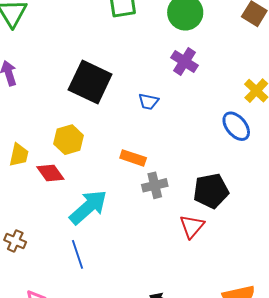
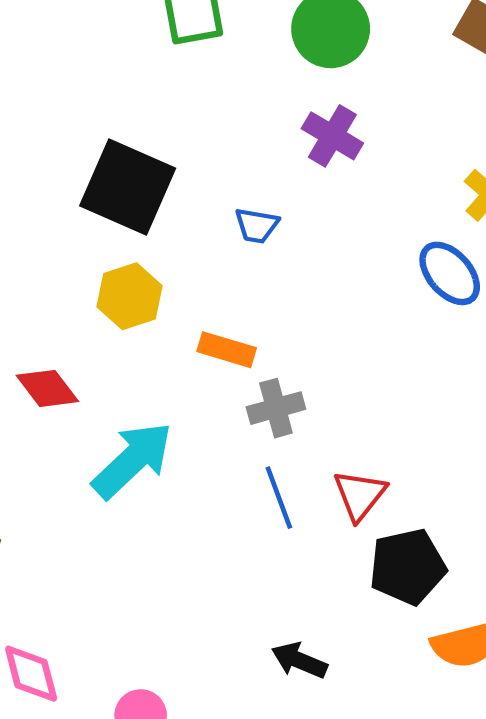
yellow hexagon: (69, 140) -> (130, 296), moved
black pentagon: (211, 191) -> (408, 567), moved
blue line: (78, 254) -> (279, 498), moved

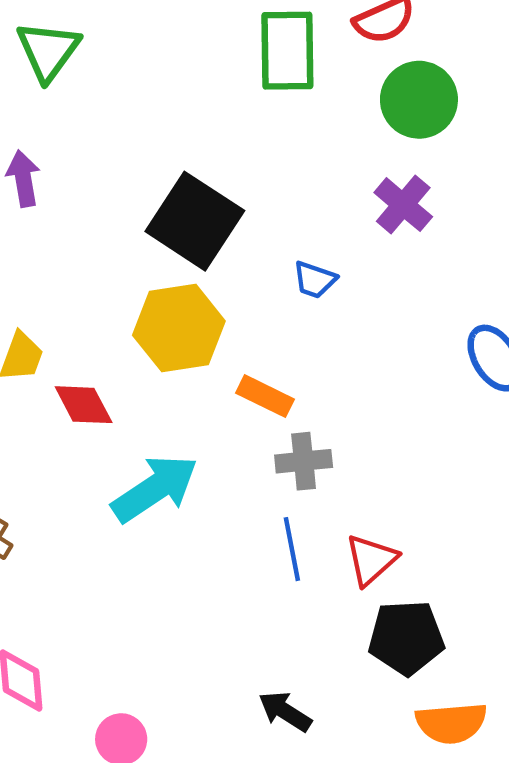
yellow hexagon: (130, 296) -> (179, 328), size x1.4

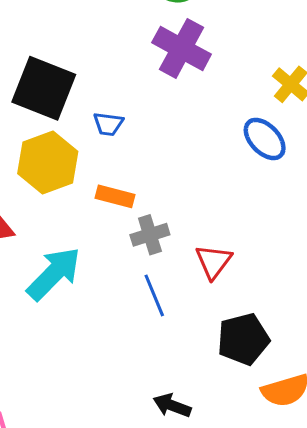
purple cross: (403, 205) -> (182, 48), size x1.4
blue trapezoid: (315, 280) -> (108, 124), moved
red triangle: (371, 560) -> (214, 262), moved

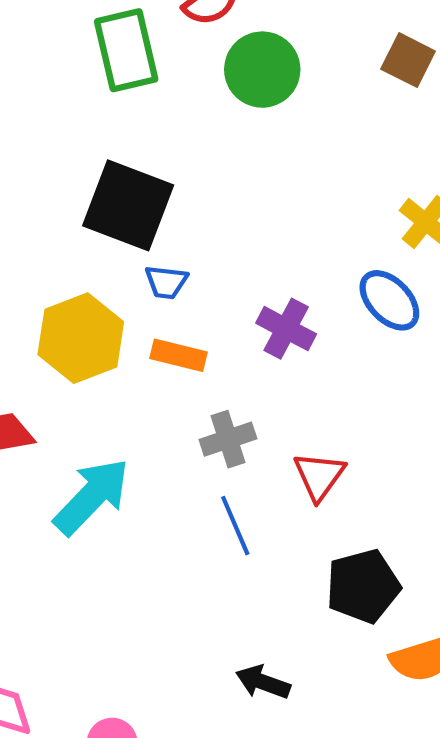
purple cross: (182, 48) -> (286, 329), moved, size x0.7
black square: (44, 88) -> (128, 205), moved
orange rectangle: (115, 196) -> (178, 355), moved

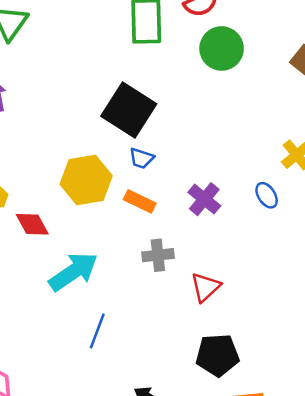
blue ellipse: (389, 300) -> (267, 195), size x0.7
blue line: (235, 526) -> (97, 331), moved, turned 32

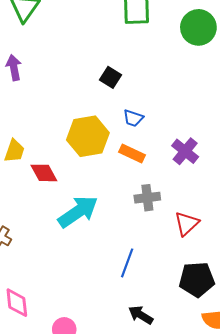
black square: (129, 110) -> (111, 77), moved, size x0.5
blue line: (97, 331) -> (127, 263), moved

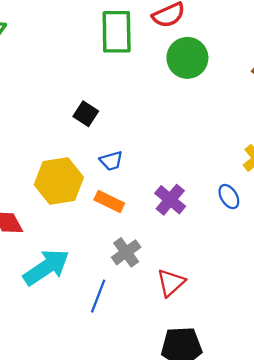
blue trapezoid: (133, 118) -> (111, 161), turned -35
gray cross: (147, 198) -> (126, 252), turned -30
blue line: (127, 263) -> (98, 296), moved

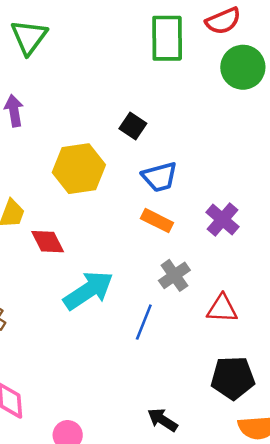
blue trapezoid: (111, 161) -> (160, 177), size x1.4
yellow hexagon: (59, 181) -> (79, 169), moved
red triangle: (171, 283) -> (222, 309), turned 44

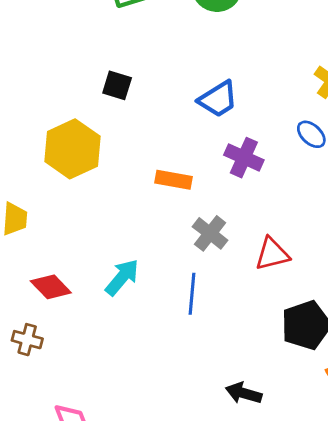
blue trapezoid: (160, 177) -> (218, 99), moved
red diamond: (48, 242) -> (51, 287), moved
cyan arrow: (88, 290) -> (122, 277), size x0.7

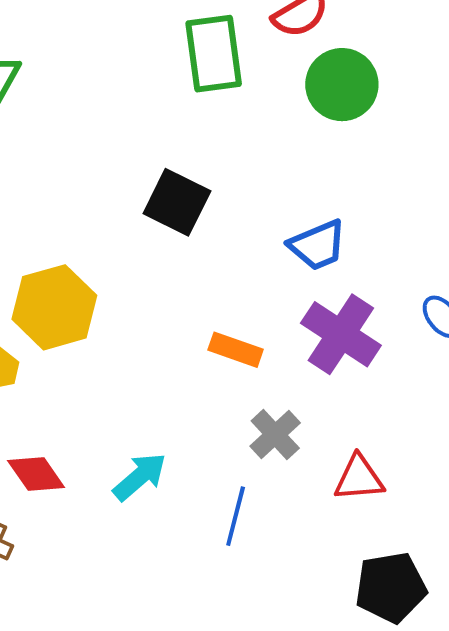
black square: (117, 85) -> (177, 202), size x1.5
yellow hexagon: (72, 149) -> (54, 307), moved
purple cross: (244, 158) -> (341, 334), size x1.4

